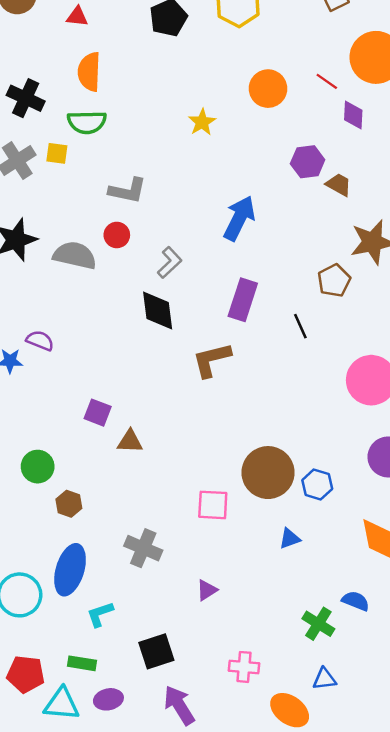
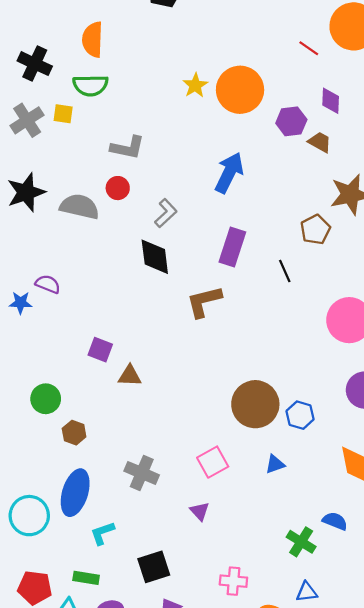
orange circle: (268, 89) -> (240, 90), moved, size x1.4
purple diamond: (353, 115) -> (331, 101), moved
pink square: (213, 505) -> (213, 462), moved, turned -32
purple triangle: (207, 590) -> (200, 511), turned -40

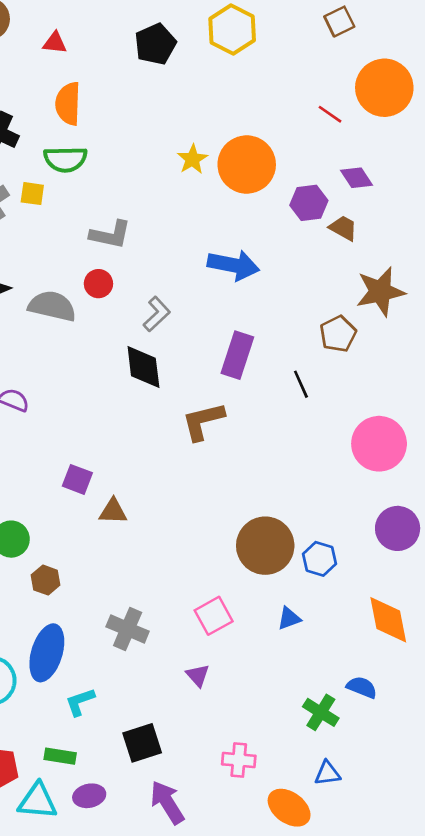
purple diamond: (331, 101) -> (357, 178), turned -36
blue arrow: (229, 173) -> (233, 265), turned 75

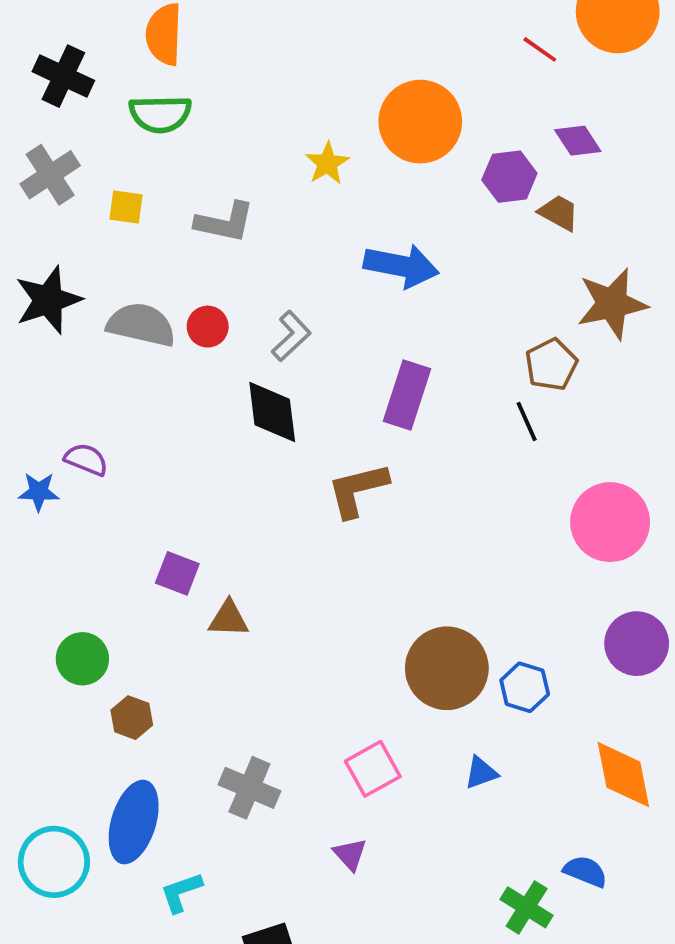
yellow star: (192, 159) -> (327, 163), moved
yellow square: (32, 194) -> (126, 207), moved
red circle: (98, 284) -> (208, 327), moved
black line: (301, 384) -> (527, 421), moved

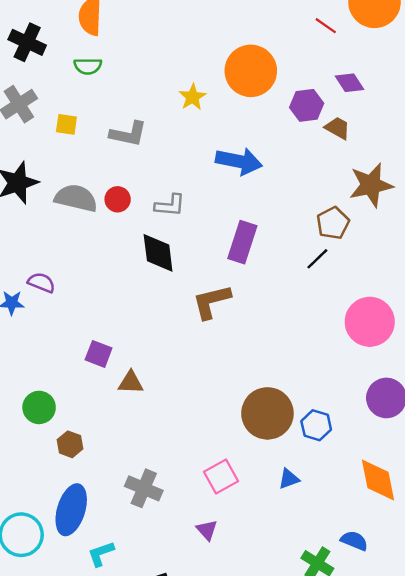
green semicircle: (160, 114) -> (88, 66), size x0.7
gray L-shape: (291, 336) -> (170, 205), turned 48
black line: (527, 421) -> (317, 259), turned 70

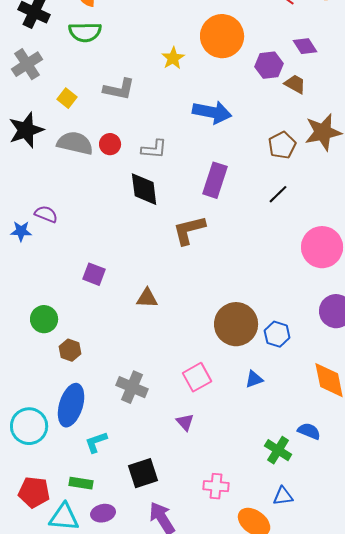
green semicircle: (88, 66) -> (85, 32), size x1.4
yellow square: (66, 124) -> (67, 98), moved, turned 30
brown pentagon: (333, 223) -> (282, 145), moved
brown triangle: (131, 382) -> (147, 298), moved

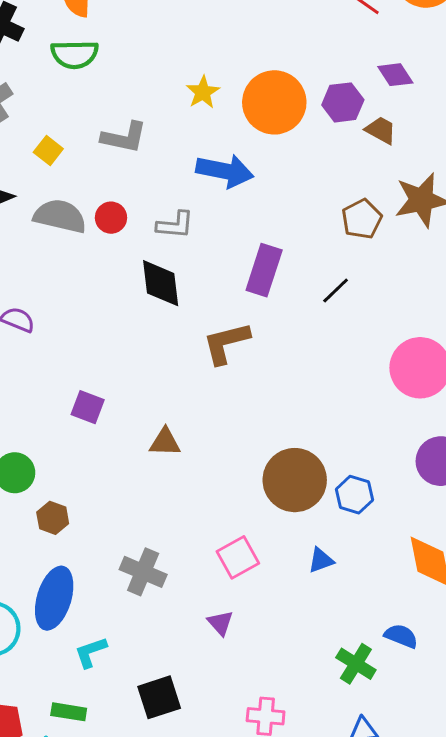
orange circle: (222, 36) -> (274, 102), moved
blue arrow: (212, 112) -> (225, 171), moved
black line: (278, 194) -> (336, 290), moved

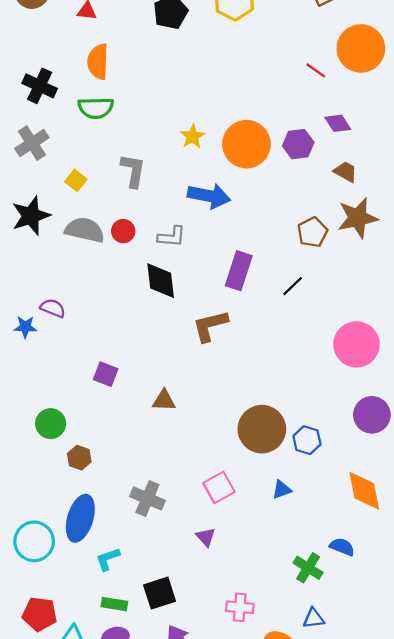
brown trapezoid: (381, 130) -> (345, 172), moved
gray L-shape: (124, 137) -> (133, 171), turned -92
green rectangle: (69, 712) -> (114, 604), moved

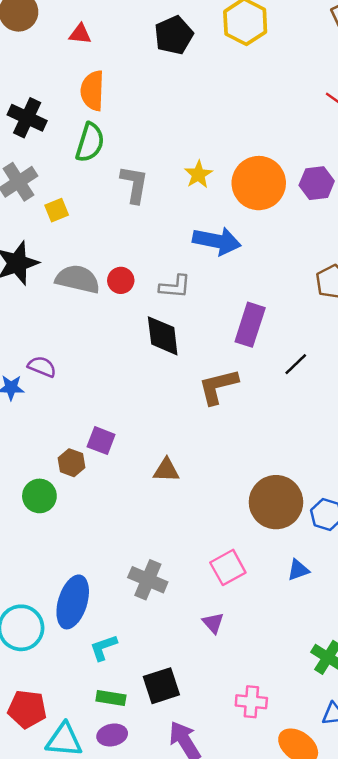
green semicircle: (96, 108) -> (90, 142), turned -72
gray L-shape: (133, 171) -> (134, 184), moved
yellow square: (76, 180) -> (57, 210), moved, turned 30
black line: (293, 286) -> (296, 364), moved
brown hexagon: (79, 458) -> (71, 463), moved

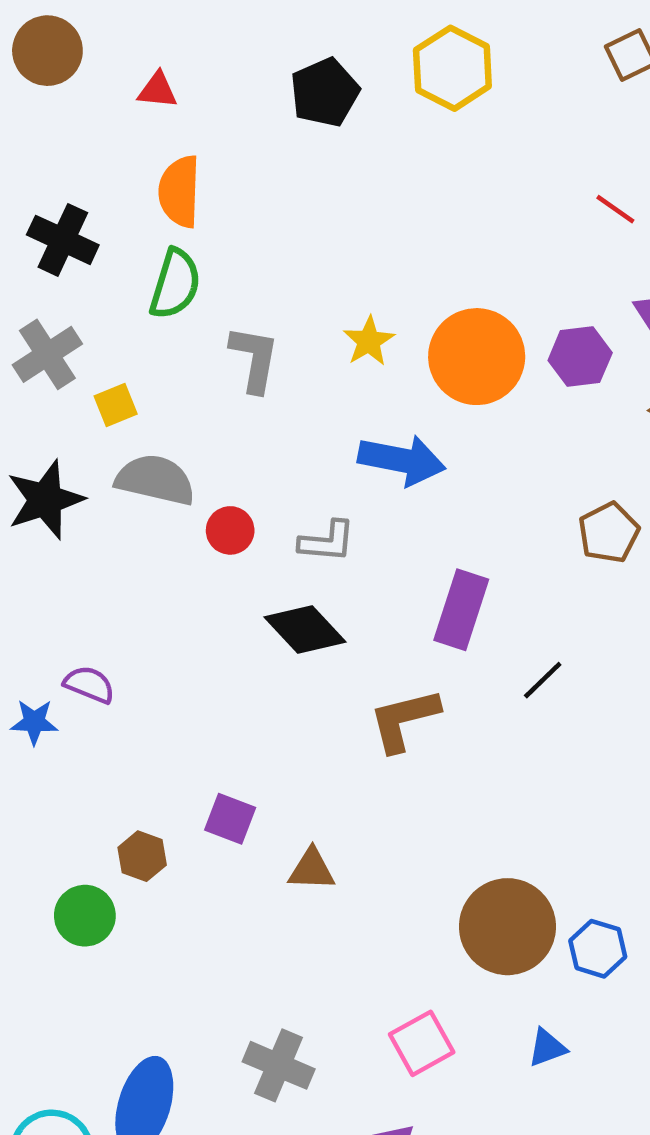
gray semicircle: (78, 279) -> (155, 480), moved
black diamond: (163, 336) -> (305, 630), turned -36
purple square: (101, 441) -> (230, 819), moved

